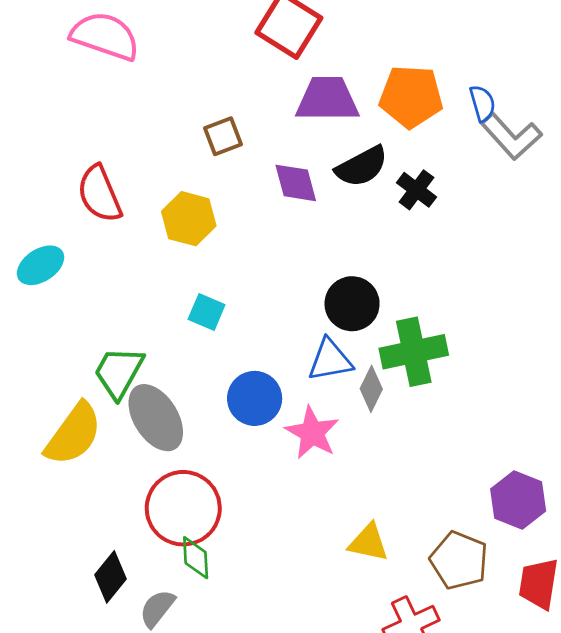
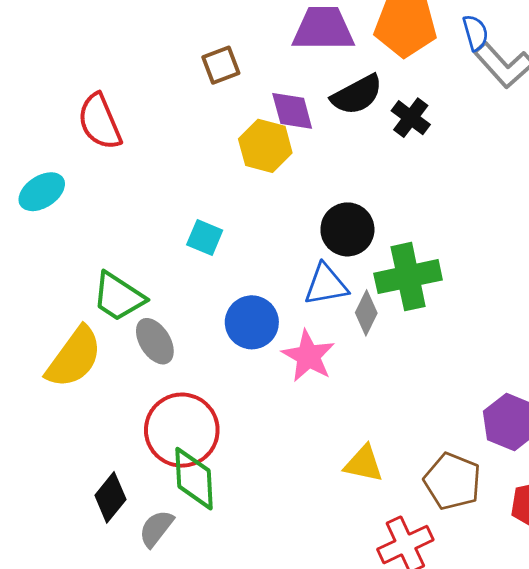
yellow hexagon: (189, 219) -> (265, 146), moved
green trapezoid: (119, 372) -> (119, 297), turned -86
gray ellipse: (156, 418) -> (155, 341), size x0.7
green diamond: (196, 558) -> (194, 479), size x1.5

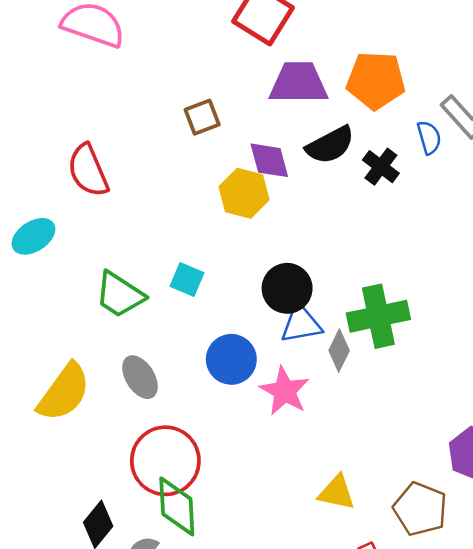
blue semicircle: (475, 33) -> (429, 137), moved
black circle: (347, 229) -> (287, 288), moved
green trapezoid: (119, 297) -> (120, 295), moved

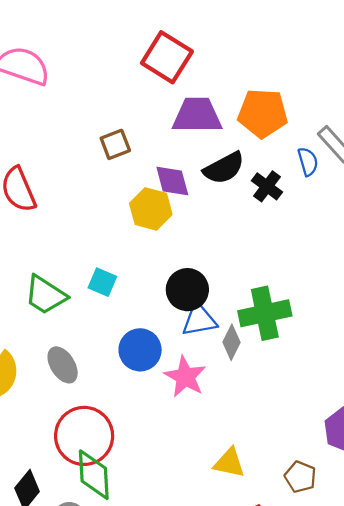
brown pentagon: (420, 509) -> (300, 477), size x0.7

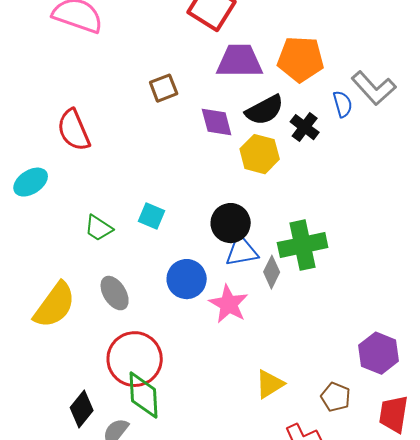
yellow hexagon: (151, 209) -> (260, 154), moved
green trapezoid: (45, 295) -> (99, 228), size x0.7
yellow triangle: (229, 463) -> (270, 384), turned -44

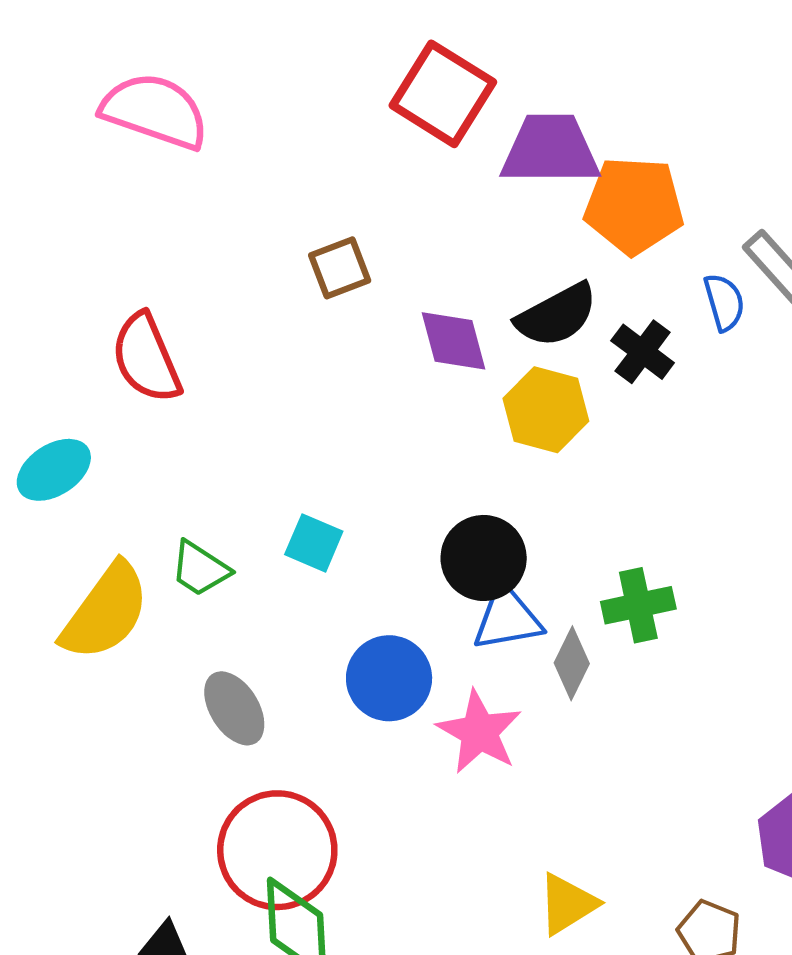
purple trapezoid: (240, 61) -> (550, 150), moved
green cross: (303, 245) -> (638, 605), size x0.7
yellow semicircle: (55, 305) -> (105, 612), moved

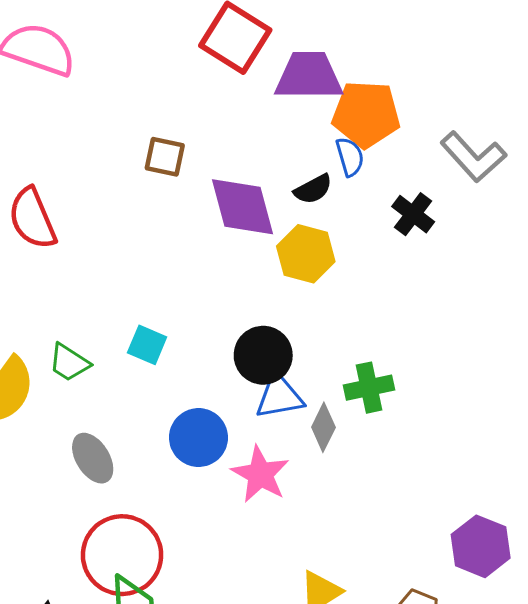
brown square: (340, 268) -> (165, 157), turned 33
blue semicircle: (724, 302) -> (350, 157), moved
black semicircle: (557, 315) -> (313, 189), size x0.7
purple diamond: (454, 341) -> (243, 207), size x1.4
black cross: (643, 352) -> (413, 214), moved

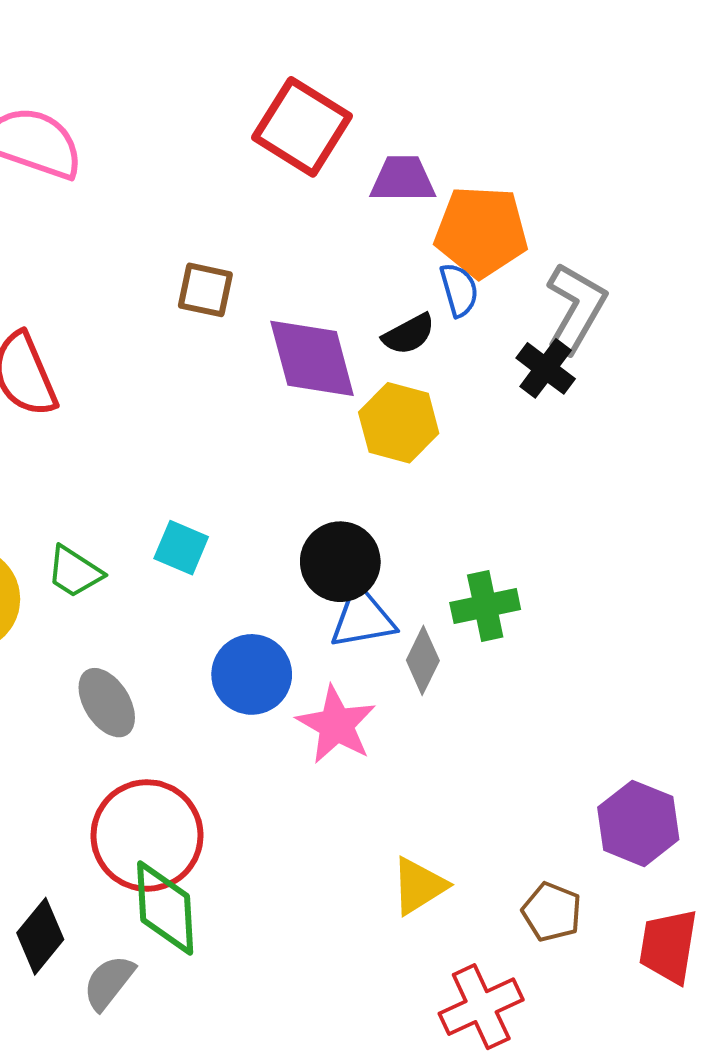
purple trapezoid: (309, 76) -> (403, 179), size x0.7
gray L-shape: (473, 157) -> (576, 308), moved, turned -108

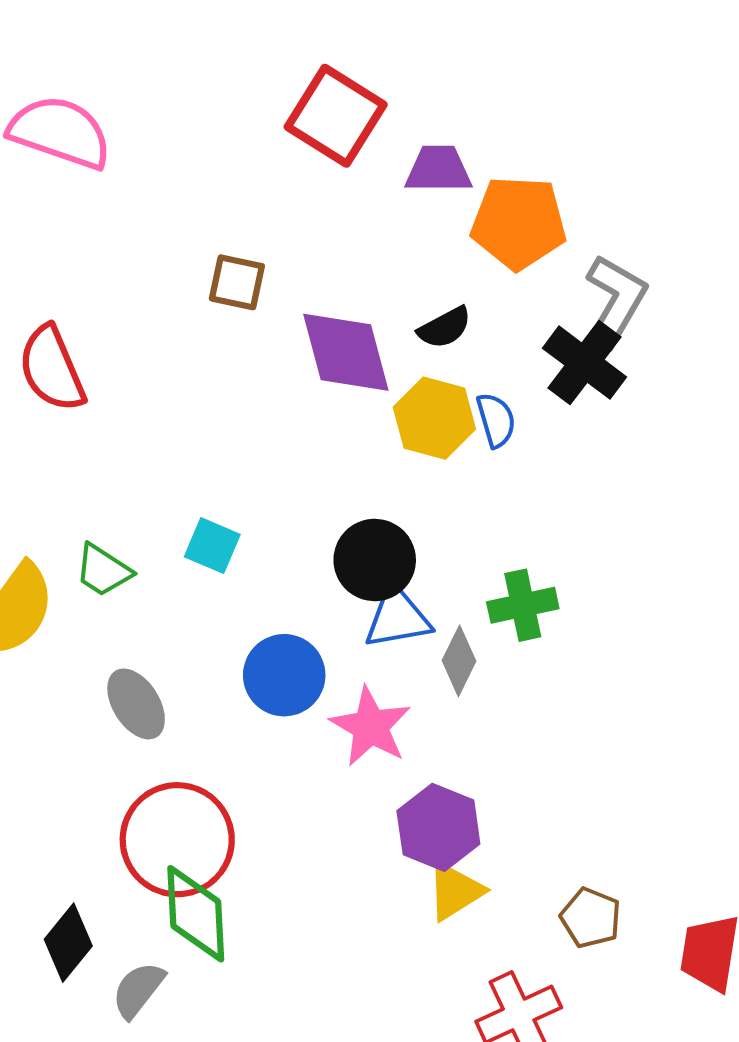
blue semicircle: (459, 290) -> (496, 420), moved
black cross: (546, 368) -> (584, 363), size x1.4
purple hexagon: (638, 823) -> (438, 827), moved

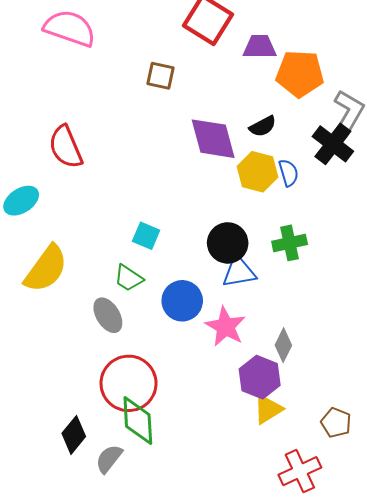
brown square: (237, 282) -> (161, 76), moved
green trapezoid: (103, 570) -> (129, 278), moved
green cross: (523, 605) -> (290, 243), moved
gray diamond: (459, 661) -> (283, 345), moved

